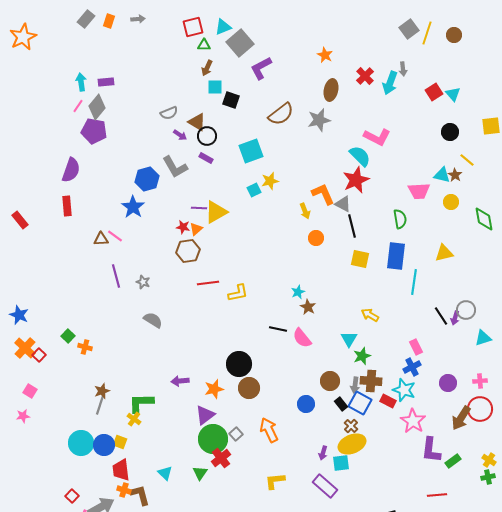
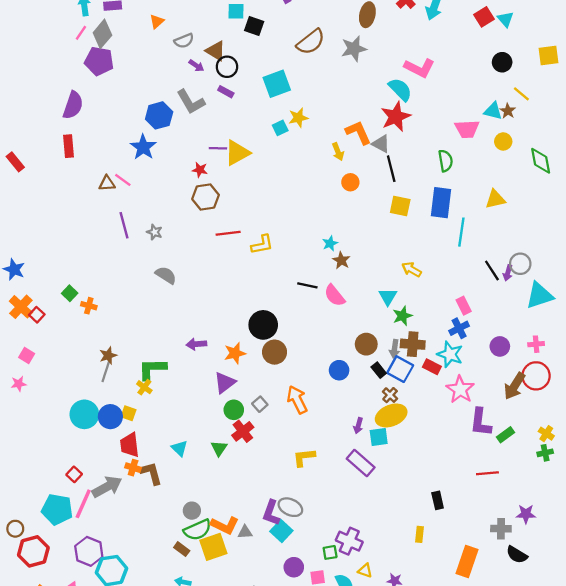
orange triangle: (196, 229) -> (157, 21), moved
cyan triangle: (483, 338) -> (539, 295), size x1.5
green circle: (213, 439) -> (234, 410), size x0.6

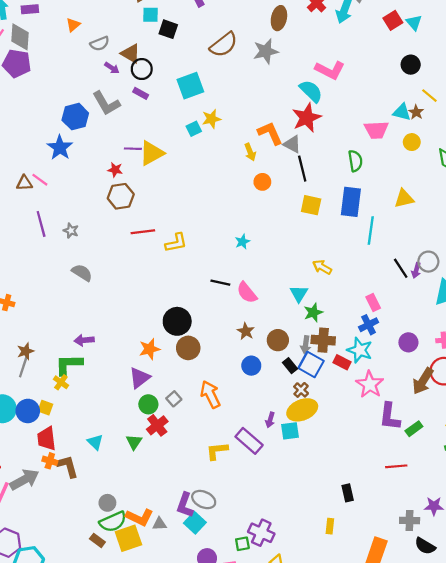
gray diamond: (102, 34) -> (20, 37), turned -36
brown star: (341, 260) -> (246, 331), moved
purple arrow: (196, 344) -> (84, 340), moved
purple rectangle: (361, 463) -> (249, 441), moved

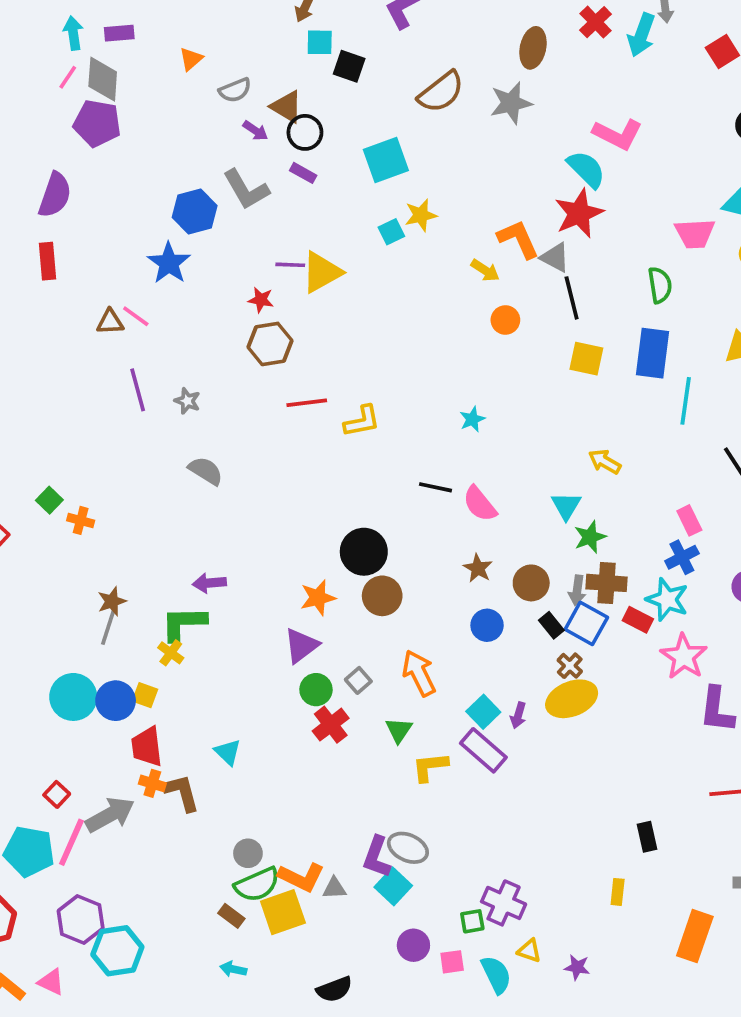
yellow arrow: (250, 152) -> (485, 270), turned -35
cyan square: (290, 431) -> (483, 712), moved, turned -36
green triangle: (134, 442) -> (399, 730), moved

